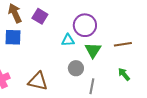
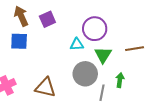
purple square: (40, 16) -> (47, 19), turned 35
gray circle: (76, 68) -> (85, 74), size x1.5
green arrow: (124, 74) -> (120, 80), moved, turned 48

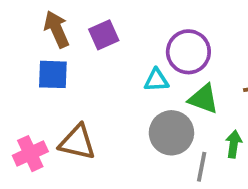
green triangle: (103, 55) -> (204, 99), turned -42
brown triangle: (45, 87) -> (77, 142), moved

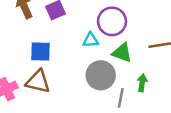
blue square: (53, 74) -> (40, 51), moved

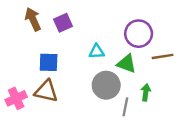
purple circle: (112, 21) -> (139, 34), moved

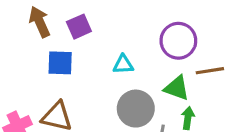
blue square: (49, 62) -> (60, 63), moved
green triangle: (127, 64) -> (177, 88), moved

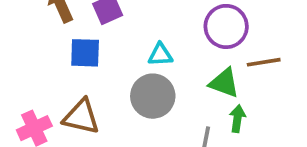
gray circle: (136, 109) -> (153, 96), moved

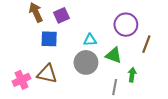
brown line: (264, 62) -> (146, 44), turned -60
green triangle: (224, 83) -> (114, 55), moved

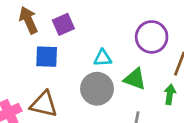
green arrow: (132, 75) -> (170, 94), moved

